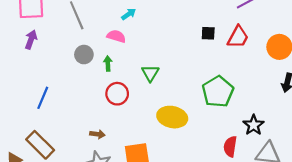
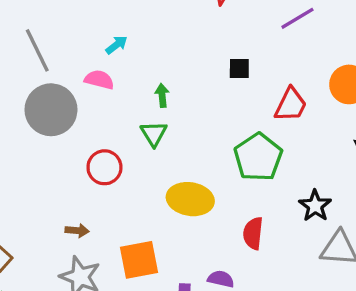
red trapezoid: (238, 37) -> (291, 105), moved
gray circle: (84, 55) -> (51, 110), size x1.8
green arrow: (108, 63) -> (162, 95), moved
red semicircle: (230, 147) -> (253, 233), moved

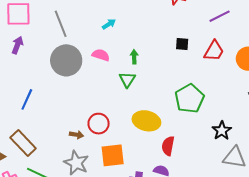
pink semicircle: (99, 80) -> (101, 55), moved
red trapezoid: (291, 105) -> (214, 51), moved
red circle: (104, 167) -> (99, 124), moved
red semicircle: (253, 233) -> (168, 146), moved

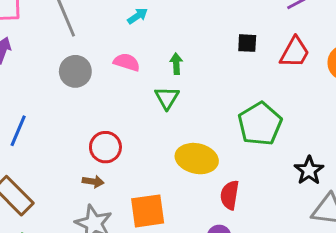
gray circle: (66, 60) -> (75, 71), size x0.7
red circle: (99, 124) -> (105, 147), moved

